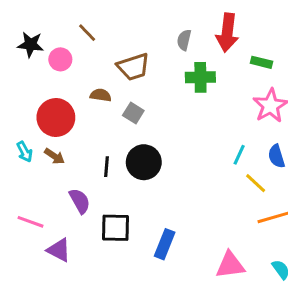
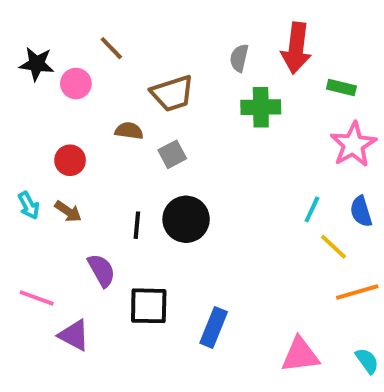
gray square: (133, 113) -> (172, 154), turned 30
red circle: (56, 117) -> (70, 160), size x0.6

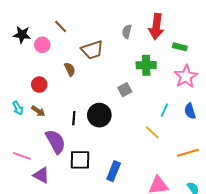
green cross: (261, 107) -> (146, 65), moved
brown semicircle: (129, 131) -> (70, 69), turned 56
gray square: (172, 154) -> (125, 90), moved
yellow line: (334, 247) -> (152, 132), moved
purple semicircle: (101, 270) -> (56, 142), size x1.4

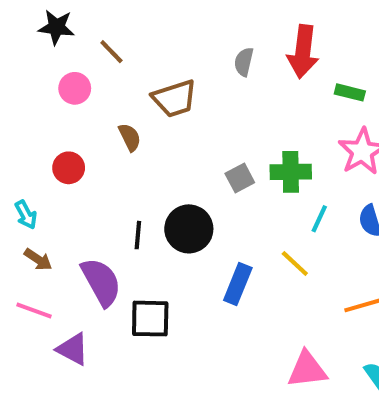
black star: (22, 35) -> (56, 27), moved
green cross: (146, 65) -> (291, 172), moved
brown arrow: (38, 111) -> (38, 259), moved
blue rectangle: (114, 171) -> (238, 284), moved

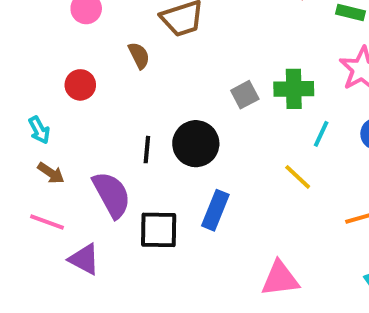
blue rectangle: (238, 284) -> (215, 210), moved
pink triangle: (307, 370) -> (280, 279), moved

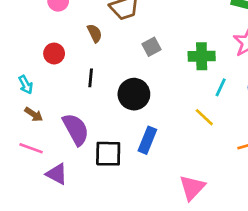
gray square: (245, 95) -> (152, 47), moved
black line: (147, 150) -> (91, 78), moved
pink triangle: (280, 279) -> (192, 188), turned -40

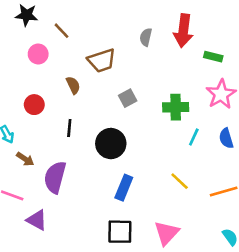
brown arrow: (34, 114) -> (25, 159), moved
yellow line: (204, 117) -> (180, 181), moved
purple semicircle: (76, 129) -> (55, 177), turned -136
black square: (108, 154) -> (120, 232), moved

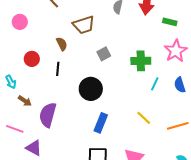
pink circle: (38, 54) -> (20, 22), moved
black line: (69, 128) -> (58, 69), moved

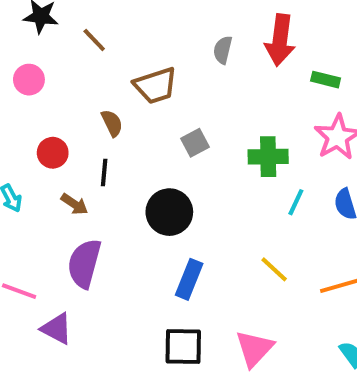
brown arrow: (25, 101) -> (74, 204), moved

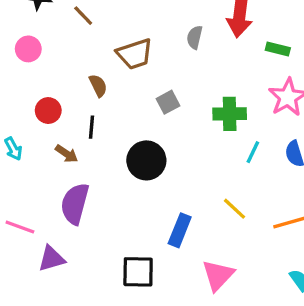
gray semicircle: (223, 50) -> (195, 37), moved
blue rectangle: (189, 279) -> (180, 230), moved
purple triangle: (57, 329) -> (52, 259), turned -44
black square: (183, 347) -> (138, 272), moved

